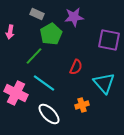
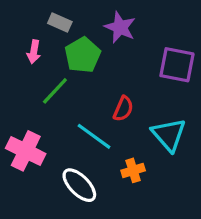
purple star: (74, 17) -> (120, 27), turned 30
pink arrow: (10, 32) -> (34, 52), moved
cyan line: (44, 83) -> (94, 136), moved

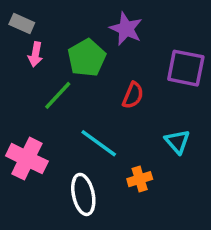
gray rectangle: (60, 22) -> (22, 24), moved
red semicircle: (123, 109) -> (133, 95), moved
cyan triangle: (169, 135) -> (177, 141), size x0.7
white ellipse: (79, 185) -> (83, 194), turned 33

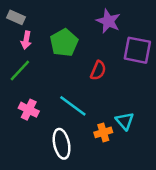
purple star: (126, 29) -> (108, 21), moved
green line: (58, 95) -> (20, 70), moved
cyan triangle: (177, 141) -> (125, 121), moved
pink cross: (27, 159) -> (29, 110), moved, size x0.7

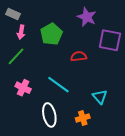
red semicircle: (98, 70) -> (79, 56), turned -119
orange cross: (103, 132) -> (83, 118), moved

